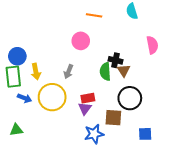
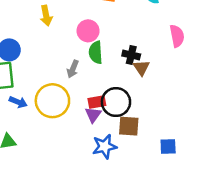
yellow arrow: (36, 72) -> (46, 16), moved
green semicircle: (105, 72) -> (96, 52), moved
black circle: (130, 98) -> (116, 102), moved

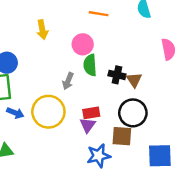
black cross: (131, 55) -> (117, 75), moved
black circle: (116, 102) -> (133, 113), moved
blue square: (168, 146) -> (160, 156), size x1.5

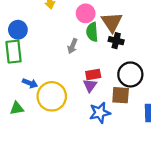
brown triangle: (134, 80) -> (112, 22), moved, size x1.5
yellow circle: (48, 112) -> (52, 96), moved
blue arrow: (15, 113) -> (30, 83), moved

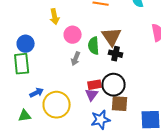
pink circle: (86, 13) -> (73, 35), moved
black circle: (130, 74) -> (114, 85), moved
blue arrow: (30, 83) -> (37, 93), turned -48

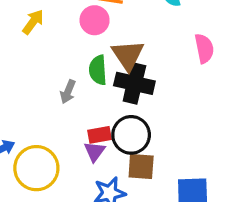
yellow arrow: (55, 17) -> (33, 22), turned -133
pink circle: (73, 35) -> (95, 20), moved
black cross: (116, 54) -> (134, 83), size x1.6

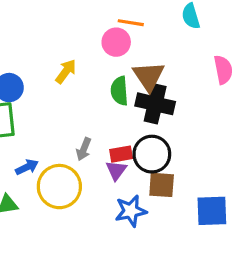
yellow arrow: (33, 22) -> (66, 71), moved
gray arrow: (68, 92) -> (84, 149), moved

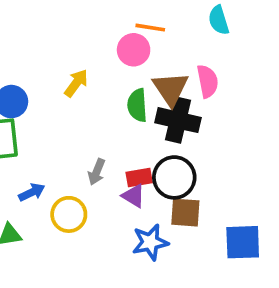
pink semicircle: (223, 70) -> (208, 81), moved
purple triangle: (116, 170) -> (134, 196), turned -35
yellow circle: (59, 187) -> (69, 214), size x0.7

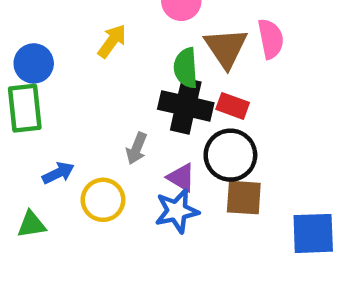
black cross: (178, 120) -> (186, 106), moved
red rectangle: (139, 177) -> (233, 106), moved, turned 30
blue star: (150, 242) -> (177, 211), moved

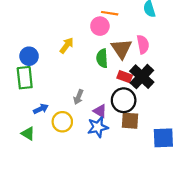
black cross: (186, 106) -> (142, 77), moved, turned 30
green triangle: (31, 224) -> (28, 134), turned 40

